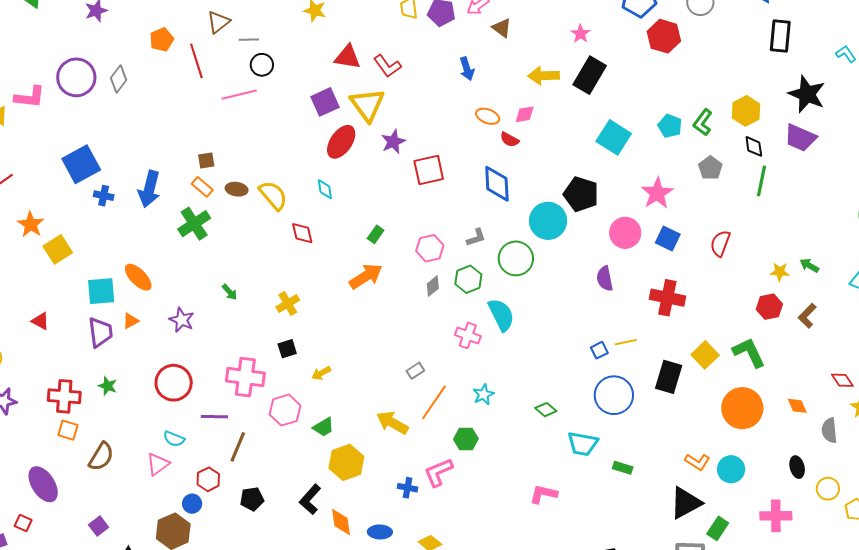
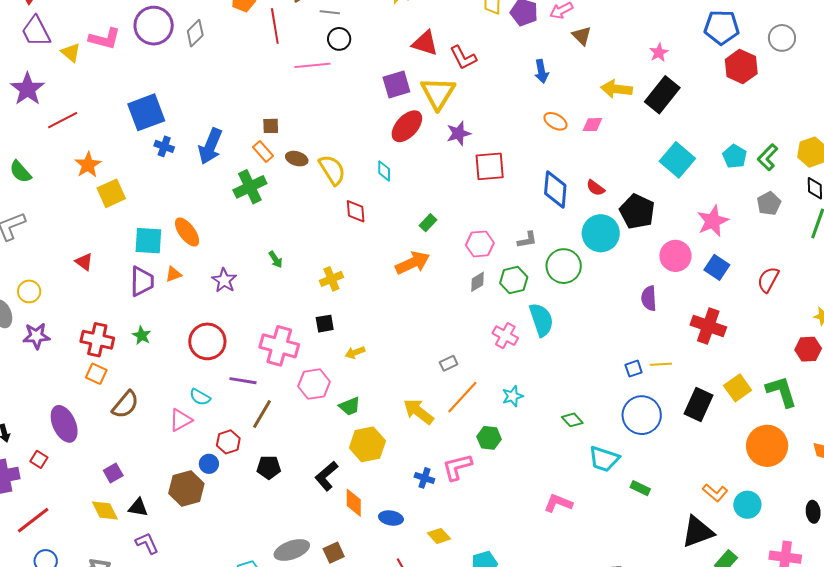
red semicircle: (510, 140) -> (595, 188), moved

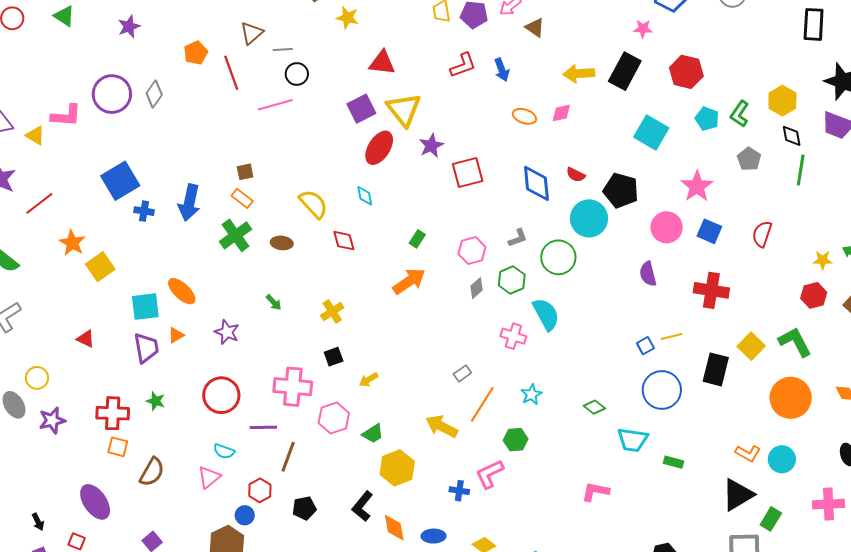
pink star: (659, 52) -> (643, 29), moved, turned -30
red L-shape: (463, 58) -> (463, 65), moved, turned -72
red hexagon: (741, 67) -> (686, 72), moved
brown ellipse: (297, 159) -> (282, 243), moved

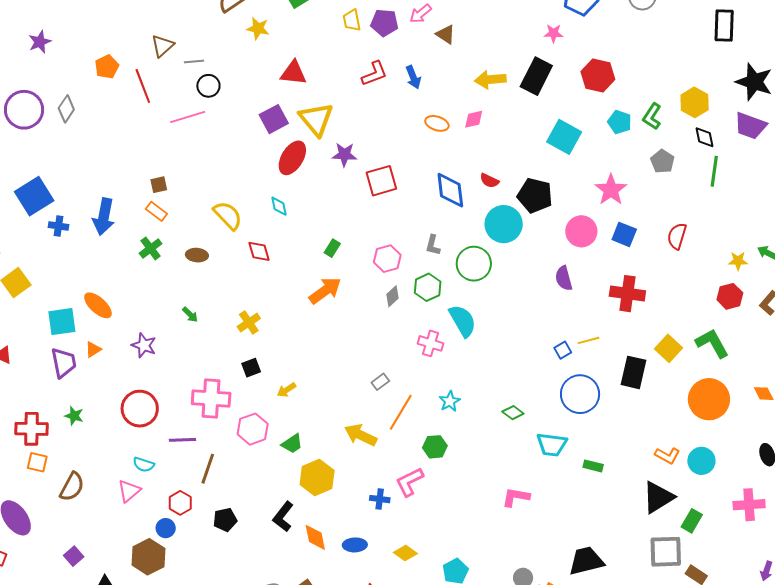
purple star: (431, 146) -> (344, 155), turned 30
green cross: (236, 235) -> (151, 248), size x0.7
gray L-shape: (518, 238) -> (433, 245), turned 125

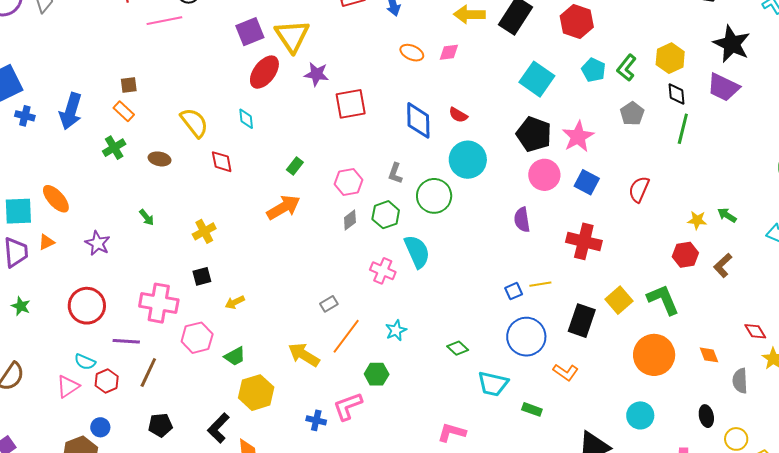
black pentagon: (535, 195) -> (534, 134), moved
orange L-shape: (667, 456) -> (566, 372), moved
red hexagon: (180, 503) -> (107, 381), moved

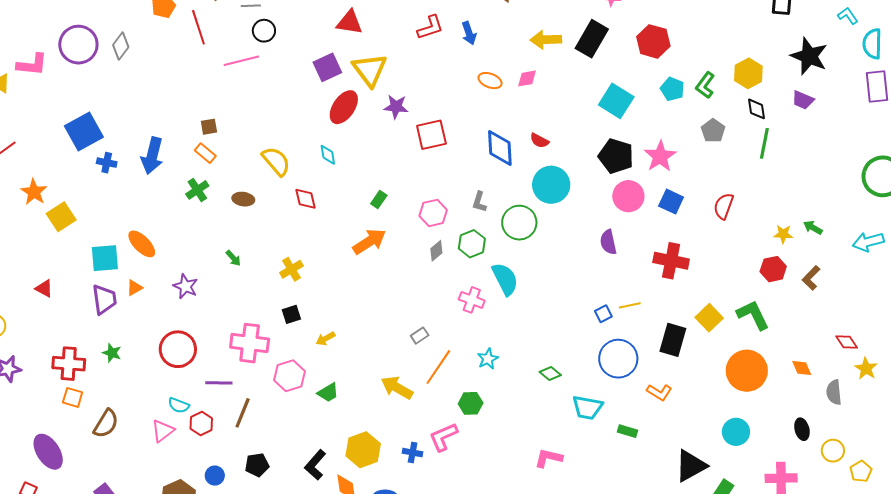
purple trapezoid: (723, 87) -> (803, 100), size x0.7
yellow hexagon: (256, 393) -> (363, 450), moved
blue circle: (100, 427) -> (215, 476), moved

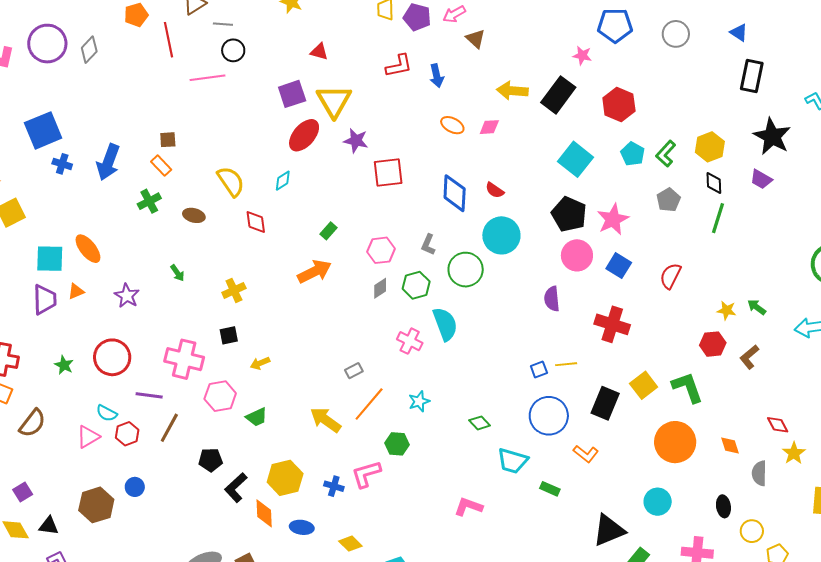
red triangle: (350, 22) -> (319, 52), size x0.7
cyan diamond: (328, 155) -> (283, 181), turned 60
green star: (112, 353) -> (64, 365), moved
black pentagon: (257, 465) -> (210, 460), moved

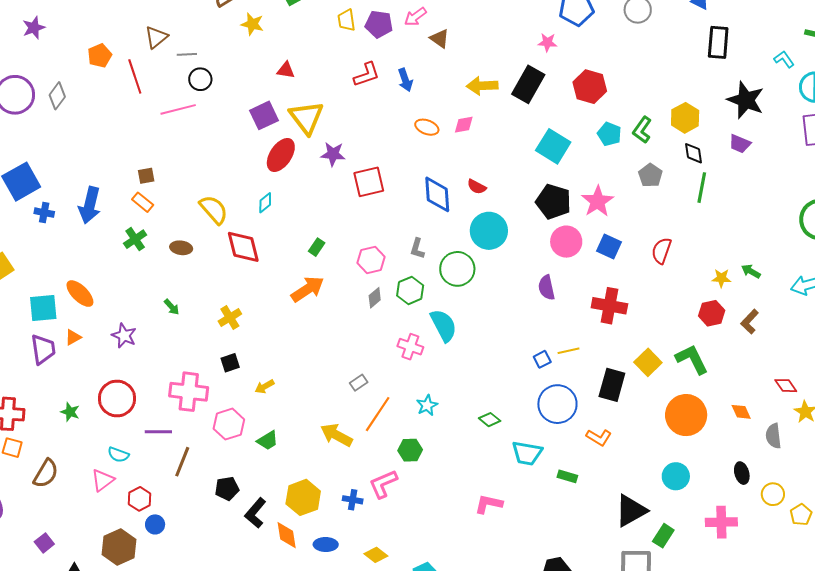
red diamond: (256, 222) -> (243, 247), size x1.5
red hexagon: (127, 434) -> (140, 499), moved

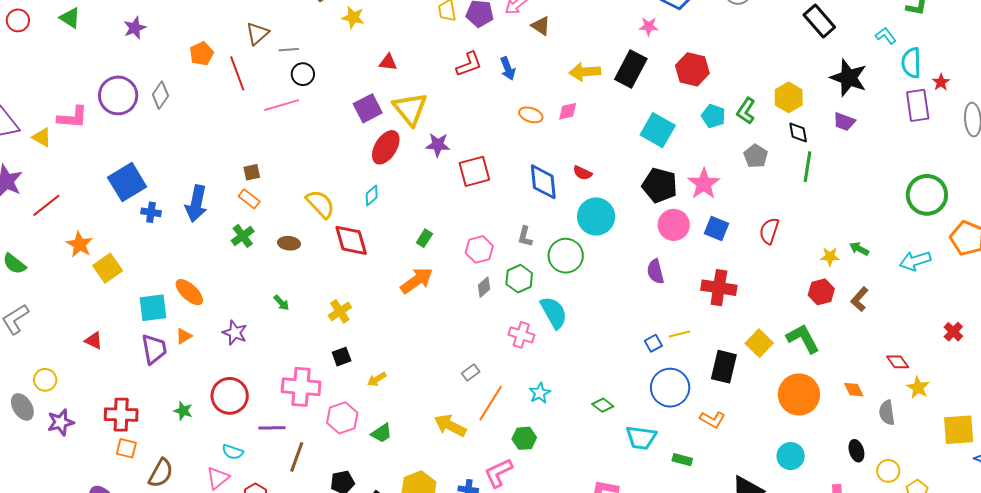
black rectangle: (718, 42) -> (819, 21), turned -44

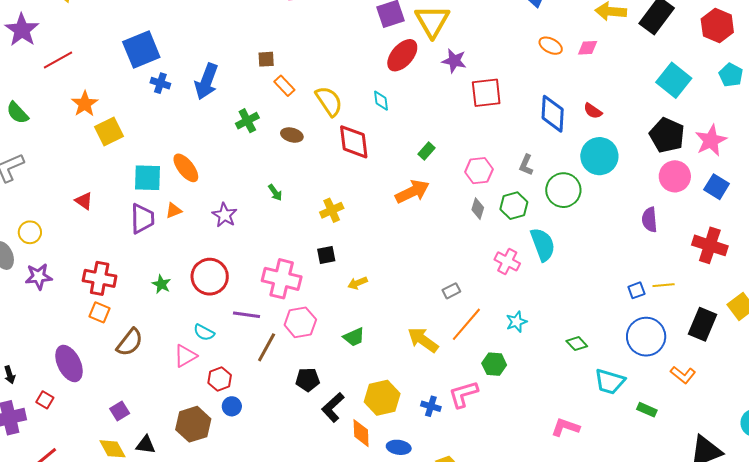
cyan diamond: (372, 195) -> (381, 101), turned -65
orange rectangle: (249, 199) -> (284, 86), moved
gray diamond: (484, 287) -> (478, 209), turned -40
pink hexagon: (342, 418) -> (300, 322), moved

